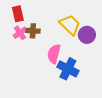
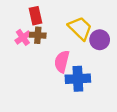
red rectangle: (18, 14) -> (35, 16), moved
blue cross: (68, 69) -> (78, 79), turned -30

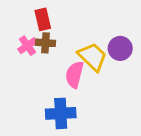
yellow trapezoid: (80, 28) -> (93, 57), moved
blue cross: (78, 79) -> (61, 113), moved

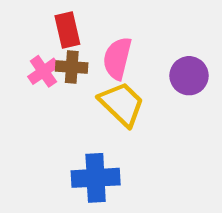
yellow trapezoid: (93, 57) -> (122, 104), moved
pink semicircle: (75, 75) -> (117, 58), moved

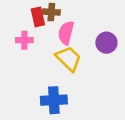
brown cross: (72, 67) -> (51, 12), moved
pink cross: (43, 71) -> (24, 40), turned 35

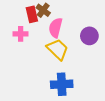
brown cross: (51, 12) -> (43, 10), turned 32
blue cross: (54, 100) -> (62, 84), moved

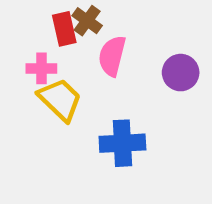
yellow trapezoid: (58, 49) -> (60, 100), moved
blue cross: (62, 84) -> (122, 143), moved

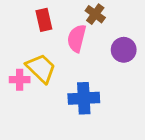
brown cross: (87, 21) -> (95, 14), moved
pink cross: (41, 68) -> (20, 80), moved

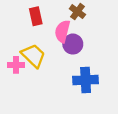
purple circle: (124, 50) -> (73, 44), moved
blue cross: (84, 98) -> (86, 80), moved

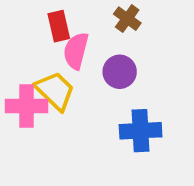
pink semicircle: (62, 31) -> (76, 51), moved
pink cross: (16, 65) -> (27, 106), size x1.5

